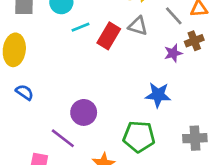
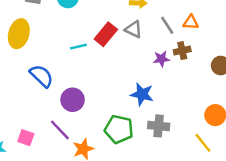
cyan line: (81, 27) -> (78, 47), moved
blue semicircle: (25, 92) -> (41, 76), moved, size x1.5
purple line: (63, 138) -> (60, 130), moved
gray cross: (195, 138) -> (159, 126), moved

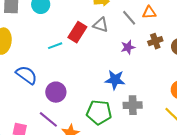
brown cross: (182, 51) -> (155, 41), moved

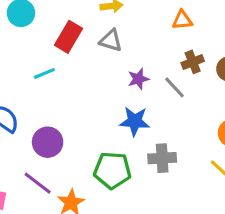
gray line: (129, 18) -> (175, 87), moved
red rectangle: (77, 32) -> (68, 37), moved
purple star: (128, 47) -> (138, 79), moved

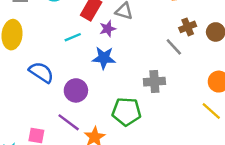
purple star: (138, 79) -> (108, 29), moved
blue star: (135, 121) -> (104, 58), moved
gray cross: (162, 158) -> (154, 82), moved

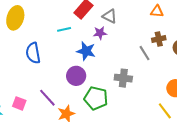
purple star: (108, 29) -> (100, 33), moved
blue semicircle: (41, 72) -> (33, 53), turned -145
purple circle: (76, 90) -> (76, 76), moved

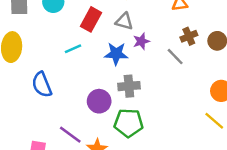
purple star: (100, 33) -> (141, 41), moved
blue star: (86, 51) -> (116, 54), moved
gray cross: (123, 78) -> (129, 86), moved

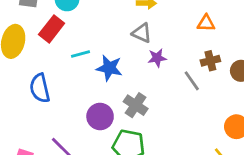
red rectangle: (91, 19) -> (52, 29), moved
blue star: (116, 54) -> (109, 68), moved
gray cross: (129, 86) -> (136, 105), turned 30

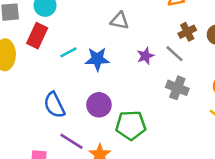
purple star: (157, 58) -> (145, 56), moved
blue semicircle: (40, 88) -> (54, 105), moved
gray cross: (136, 105) -> (177, 88), moved

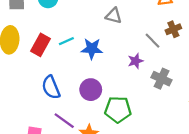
red rectangle: (37, 36) -> (41, 45), moved
gray line: (175, 54) -> (153, 41), moved
purple star: (145, 56) -> (136, 61), moved

